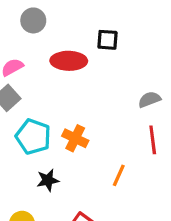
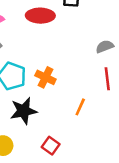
black star: (48, 180) -> (24, 111), size x1.5

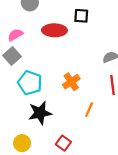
orange cross: (45, 77) -> (71, 82), moved, turned 30

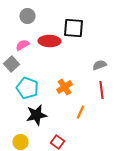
black square: (81, 16) -> (73, 28), size x1.5
pink semicircle: (15, 35) -> (22, 45), moved

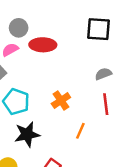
gray circle: (27, 16) -> (19, 28), moved
black square: (73, 28) -> (99, 29), moved

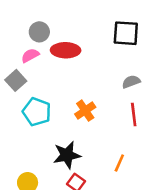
orange line: (80, 131) -> (119, 163), moved
black star: (27, 134) -> (67, 155), moved

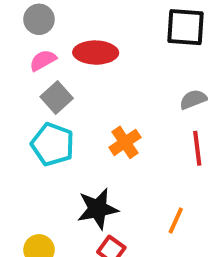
gray circle: (39, 32) -> (39, 19), moved
gray square: (16, 80) -> (57, 97), moved

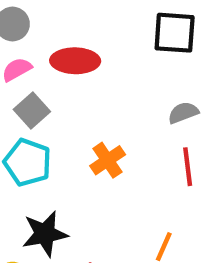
black star: (98, 209) -> (45, 234), moved

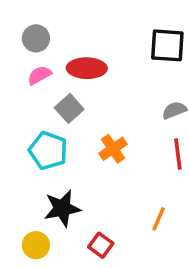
gray square: (32, 110) -> (69, 108), moved

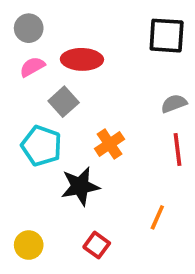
black star: (62, 208) -> (80, 186), moved

